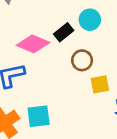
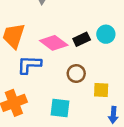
brown circle: (82, 60) -> (76, 74), moved
cyan square: (39, 116) -> (60, 108), moved

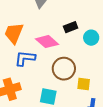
black rectangle: (82, 39) -> (71, 27), moved
brown circle: (76, 74) -> (64, 69), size x1.5

